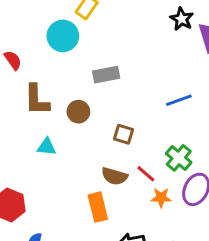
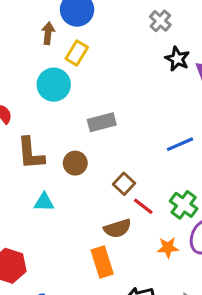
brown square: (123, 134) -> (124, 184), turned 30
red line: (146, 174) -> (143, 206), moved
brown semicircle: (114, 176) -> (117, 228), turned -30

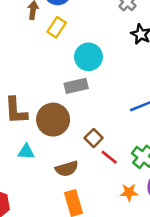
cyan circle: (54, 85) -> (89, 57), moved
brown circle: (75, 163) -> (53, 120), size x1.6
brown semicircle: (117, 228) -> (67, 169), moved

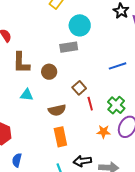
brown circle: (53, 120) -> (49, 72), size x0.6
red line: (109, 157) -> (90, 104), turned 32

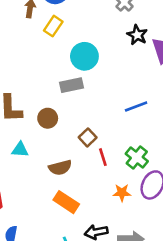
orange rectangle: (60, 137) -> (66, 202), turned -42

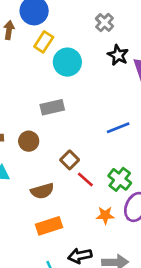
yellow rectangle: (53, 26) -> (44, 42), moved
cyan circle: (84, 56) -> (67, 62), moved
red line: (103, 157) -> (85, 180), turned -30
orange rectangle: (66, 202) -> (49, 226), turned -50

